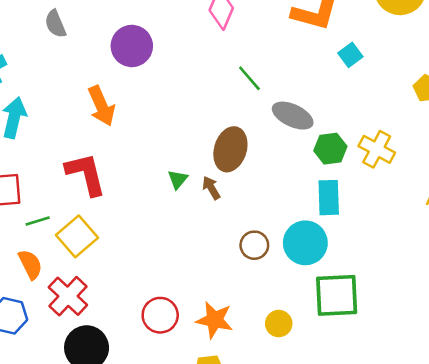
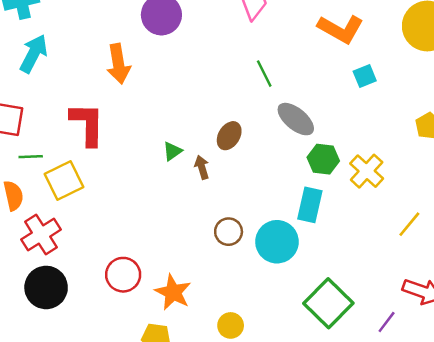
brown ellipse: (230, 149) -> (229, 136), size x0.7
green square: (337, 295) -> (328, 303), moved, turned 33
yellow circle: (279, 324) -> (231, 325), moved

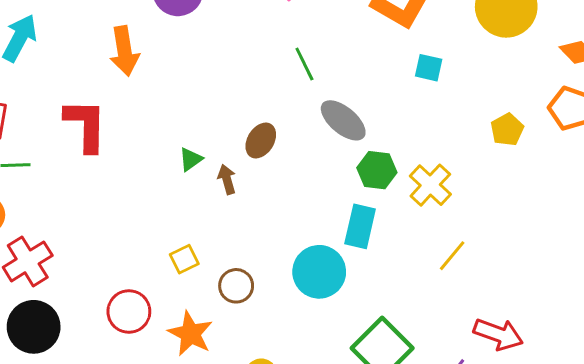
cyan square: (365, 76) -> (429, 68), turned 35
yellow square: (64, 180) -> (184, 259), moved, size x0.6
yellow line: (409, 224) -> (452, 256), moved
brown circle: (229, 232) -> (236, 286), moved

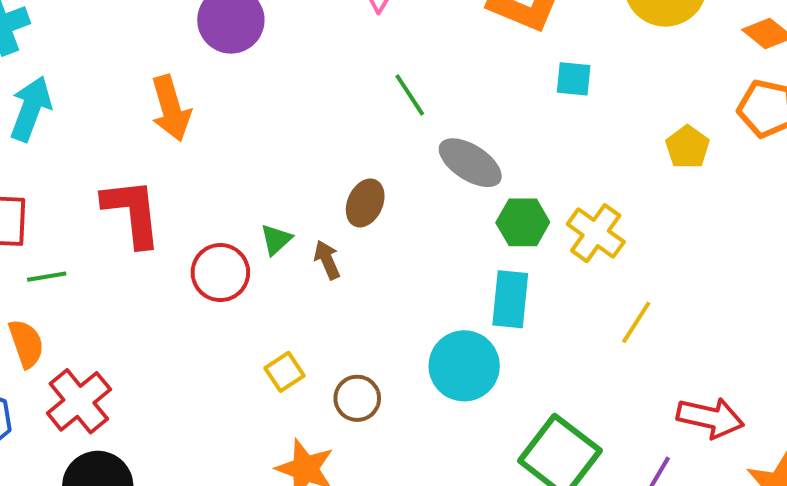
red circle: (129, 311) -> (220, 273), moved

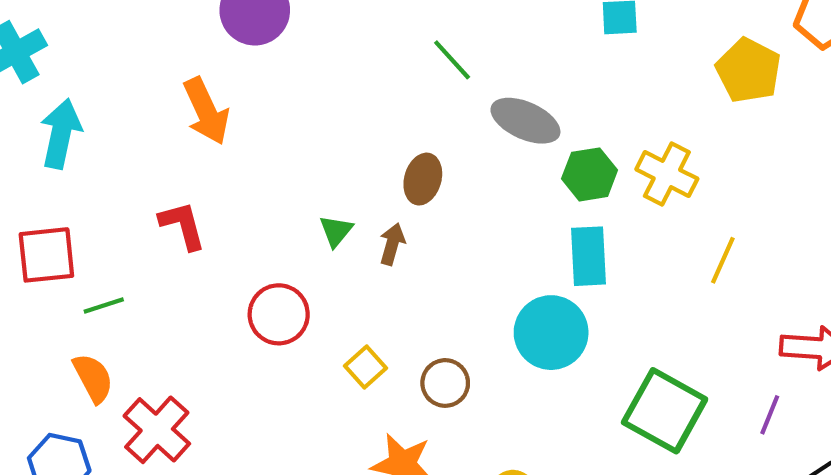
yellow pentagon: (687, 147) -> (749, 70), size x1.4
red L-shape: (132, 212) -> (182, 225), size x0.7
brown arrow: (327, 260) -> (392, 244), turned 48
red circle: (220, 273) -> (279, 314), moved

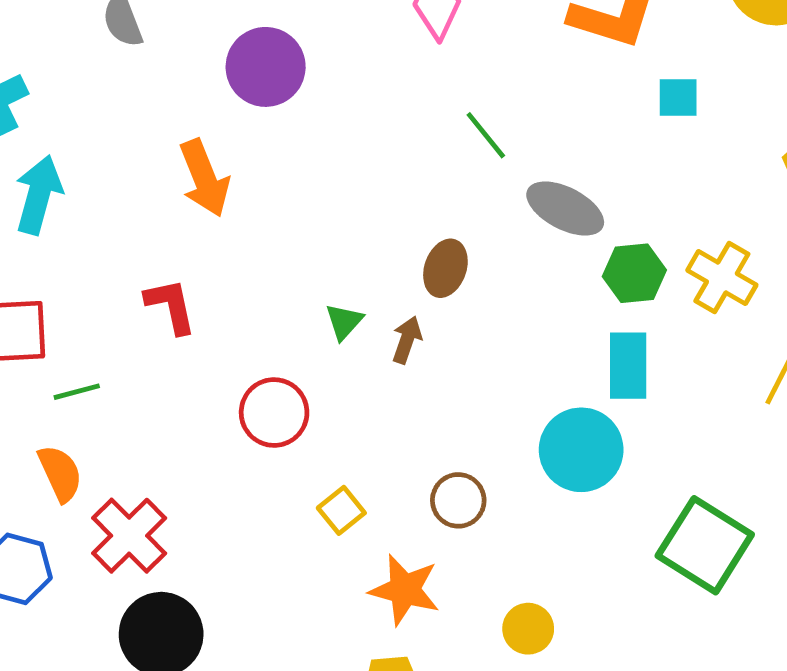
yellow square: (366, 367) -> (341, 510), moved

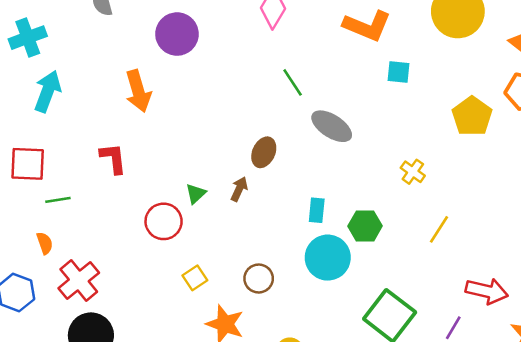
green hexagon: (634, 273) -> (365, 226), moved
yellow cross: (722, 278) -> (413, 172), size x0.7
green triangle: (344, 322) -> (196, 194), moved
cyan rectangle: (628, 366) -> (317, 210), moved, size x0.7
orange semicircle: (60, 473) -> (45, 243), size x0.7

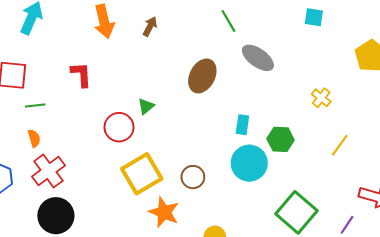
brown ellipse: (264, 152) -> (202, 76), size x1.4
brown arrow: (239, 189) -> (150, 26), moved
orange semicircle: (45, 243) -> (34, 138), moved
yellow square: (195, 278) -> (142, 174), size x2.0

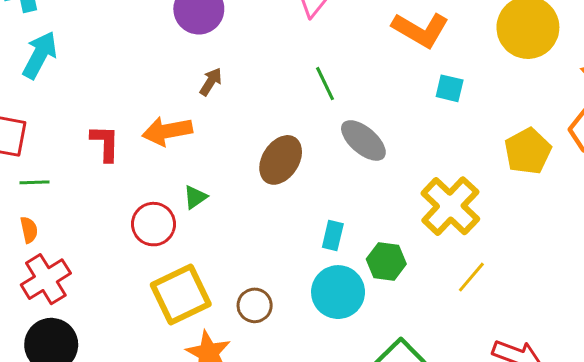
orange arrow: (104, 21) -> (167, 131), moved, turned 88
yellow cross: (321, 98) -> (450, 206), size x2.0

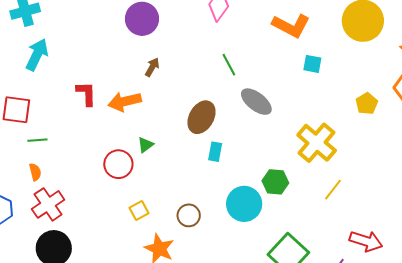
red L-shape: (105, 143) -> (86, 94), moved
yellow pentagon: (528, 151) -> (367, 104), size x0.7
cyan rectangle: (333, 236) -> (215, 152), moved
yellow square: (181, 295) -> (139, 210), size x0.5

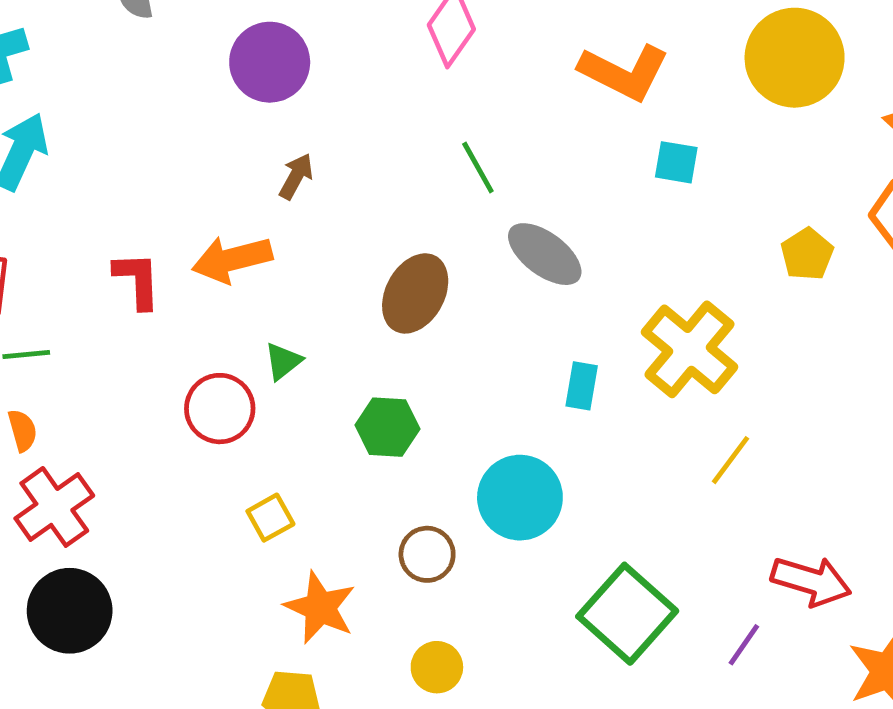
red L-shape: (86, 94) -> (137, 280), moved
cyan rectangle: (215, 152) -> (582, 386), moved
green hexagon: (275, 182) -> (387, 427), moved
brown circle: (189, 215) -> (427, 554), moved

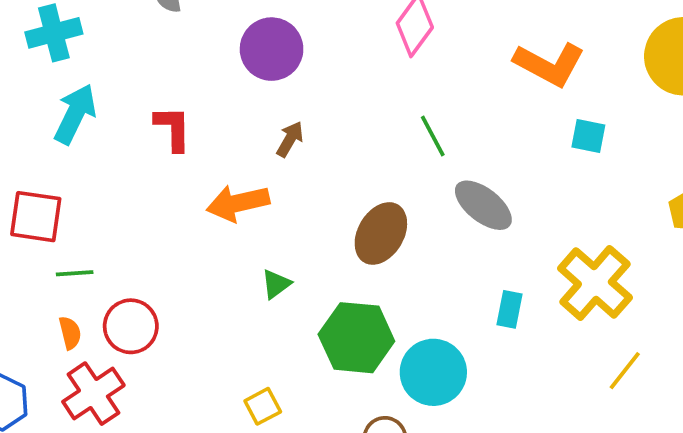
red L-shape: (137, 280) -> (173, 128), moved
red circle: (220, 409) -> (131, 326), moved
green hexagon: (387, 427) -> (356, 338), size x1.5
cyan circle: (520, 498) -> (433, 372), moved

